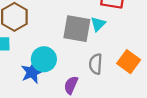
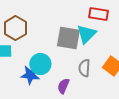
cyan triangle: (98, 24) -> (86, 34), size x1.5
blue star: (32, 72) -> (30, 75), turned 30

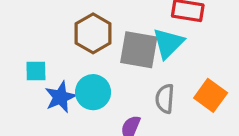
brown hexagon: (15, 28) -> (93, 33), moved
blue star: (30, 75) -> (60, 97), moved, turned -30

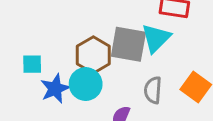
brown hexagon: (93, 33) -> (93, 55), moved

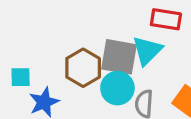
cyan circle: (86, 84) -> (117, 88), moved

